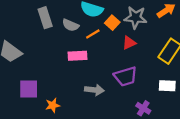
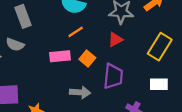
orange square: (112, 23) -> (87, 58), moved
gray semicircle: (71, 25) -> (15, 45), moved
purple trapezoid: (126, 76) -> (113, 76), turned -65

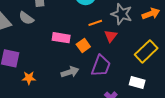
orange line: (76, 32) -> (95, 23), moved
red triangle: (115, 40) -> (111, 36), turned -40
gray arrow: (80, 92) -> (70, 72), turned -36

